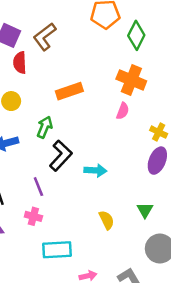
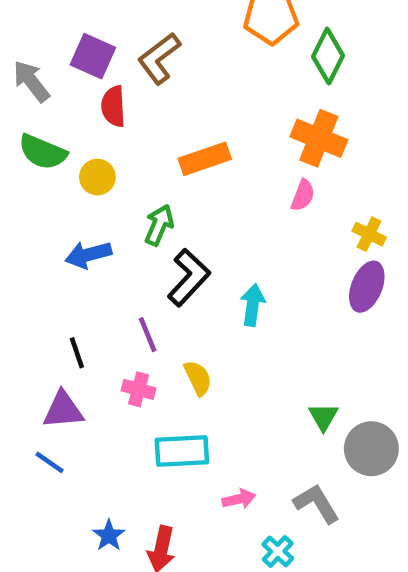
cyan arrow: (95, 170) -> (253, 305), turned -85
green triangle: (145, 210) -> (323, 417), moved
yellow semicircle: (107, 220) -> (198, 378), moved

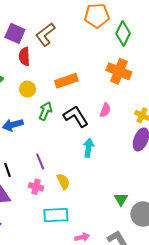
yellow circle: (97, 177) -> (28, 89), moved
pink semicircle: (303, 195) -> (105, 110), moved
black L-shape: (189, 278) -> (76, 116), moved, turned -75

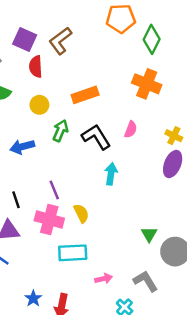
pink cross: (36, 187) -> (49, 219), size x1.6

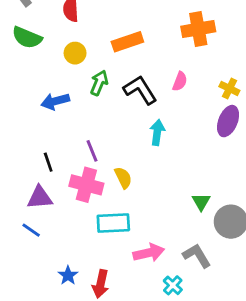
orange cross: (147, 84) -> (198, 29), turned -32
pink arrow: (104, 279) -> (149, 253), size x1.5

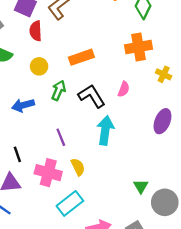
yellow cross: (229, 88) -> (164, 74), moved
cyan arrow: (157, 132) -> (105, 130), size x1.4
purple line: (92, 151) -> (61, 137), moved
cyan rectangle: (113, 223) -> (70, 203), turned -35

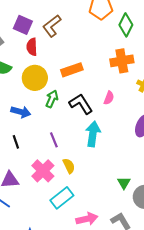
yellow circle: (39, 66) -> (35, 78), size x1.6
blue arrow: (23, 105) -> (21, 112), turned -150
black line: (17, 154) -> (16, 142), moved
pink cross: (48, 173) -> (43, 171), turned 30

